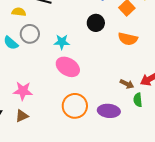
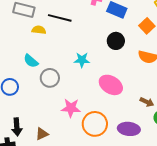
gray circle: (30, 34) -> (50, 78), moved
pink ellipse: (68, 67) -> (111, 85), moved
pink star: (23, 91) -> (71, 108), moved

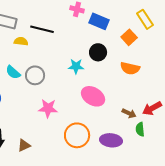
cyan star: (82, 60) -> (76, 66), moved
gray circle: (50, 78) -> (35, 75), moved
pink star: (71, 108) -> (48, 108), moved

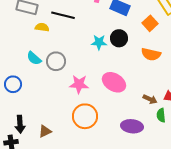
cyan star: (76, 66) -> (99, 42), moved
pink star: (48, 108) -> (79, 84), moved
orange circle: (77, 135) -> (85, 116), moved

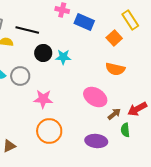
black circle: (119, 38) -> (43, 53), moved
pink ellipse: (114, 82) -> (95, 97), moved
brown arrow: (150, 99) -> (114, 114), turned -64

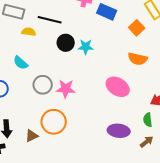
gray circle: (20, 76) -> (43, 85), moved
brown arrow: (114, 114) -> (147, 142), moved
orange circle: (49, 131) -> (54, 122), moved

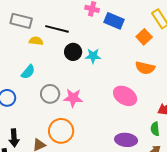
cyan semicircle: (21, 63) -> (28, 72), turned -91

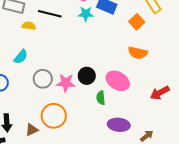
black circle: (73, 52) -> (87, 76), moved
cyan star: (93, 56) -> (86, 14), moved
green semicircle: (155, 129) -> (101, 98), moved

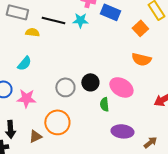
cyan star: (86, 14) -> (80, 20), moved
gray circle: (43, 79) -> (65, 87), moved
pink star: (66, 83) -> (26, 98), moved

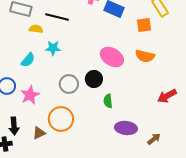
cyan star: (80, 20) -> (53, 48), moved
orange square: (140, 28) -> (144, 25), turned 35
pink ellipse: (121, 87) -> (112, 57), moved
pink star: (26, 98) -> (30, 95), turned -30

